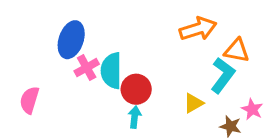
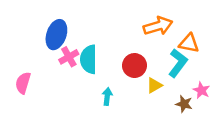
red circle: (136, 89) -> (134, 66), moved

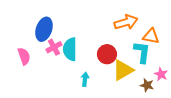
cyan L-shape: (178, 63) -> (142, 52), turned -30
pink semicircle: (23, 83) -> (24, 56), moved, turned 144
yellow triangle: (154, 85) -> (123, 70), size x1.6

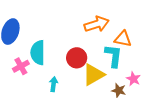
pink cross: (54, 47) -> (21, 66), moved

